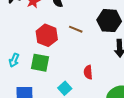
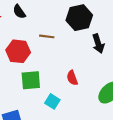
green square: (40, 63) -> (31, 80), moved

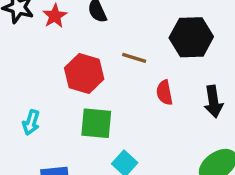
black arrow: (98, 44) -> (213, 102), moved
red semicircle: (72, 78) -> (164, 93), moved

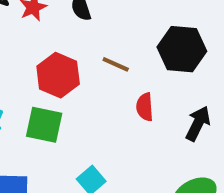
black arrow: (213, 102) -> (198, 123), turned -152
green square: (96, 123) -> (44, 125), moved

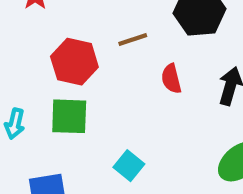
brown line: (116, 64) -> (133, 40), turned -32

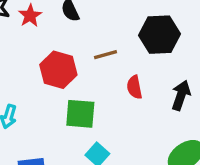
green square: (69, 116) -> (80, 114), moved

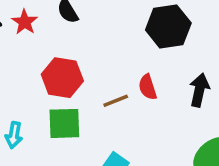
brown line: (106, 55) -> (116, 101), moved
green square: (80, 114) -> (64, 123), moved

